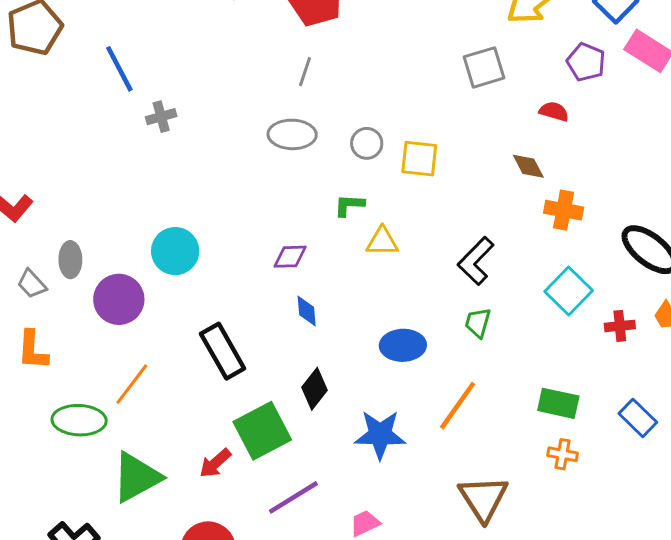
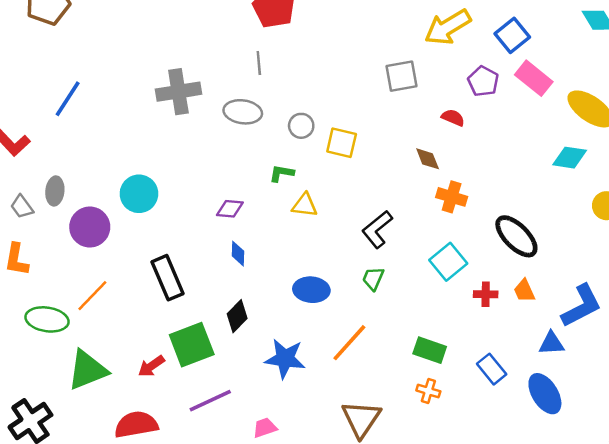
blue line: (119, 69) -> (68, 99), moved, turned 54
gray line: (305, 72) -> (259, 63), turned -30
gray cross: (161, 117) -> (178, 92), moved, size x1.8

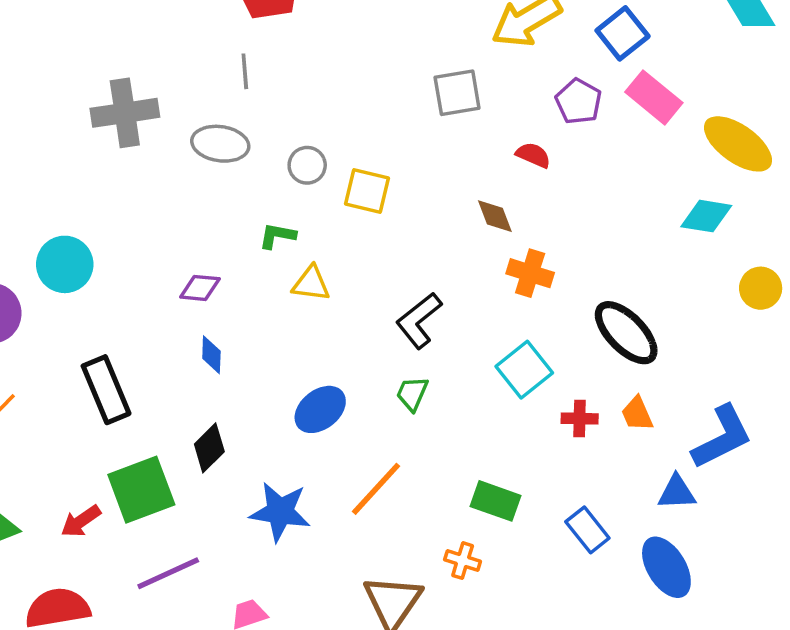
blue ellipse: (311, 290) -> (320, 409), turned -44
orange cross: (428, 391) -> (463, 561), moved

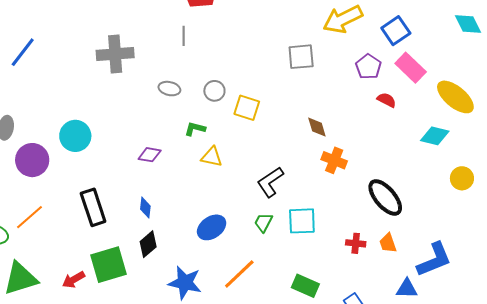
gray ellipse: (220, 144) -> (169, 89), moved, size x0.7
red semicircle: (533, 155) -> (387, 100), moved
blue diamond: (211, 355) -> (145, 208), moved
cyan square: (524, 370) -> (302, 221), moved, turned 32

